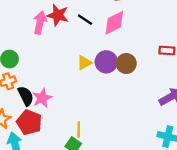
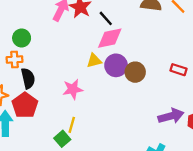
pink diamond: (114, 23) -> (110, 38), moved
pink star: (42, 98) -> (73, 89), moved

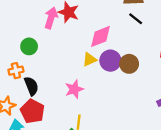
black line: (106, 18) -> (136, 19), moved
green circle: (22, 38) -> (29, 46), moved

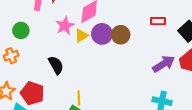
black semicircle: (31, 86) -> (56, 65), moved
pink star: (74, 89) -> (65, 26), moved

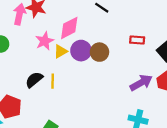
black semicircle: (56, 65) -> (34, 80), turned -102
yellow line: (79, 98) -> (53, 81), moved

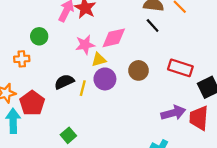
red rectangle: (137, 40) -> (180, 68), size x1.5
purple circle: (81, 51) -> (105, 79), moved

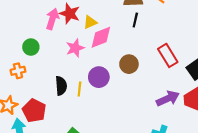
black line: (153, 25) -> (135, 20), turned 64
yellow triangle: (99, 60) -> (90, 22), moved
red rectangle: (180, 68) -> (168, 55), turned 50
black semicircle: (64, 82) -> (61, 86), turned 120

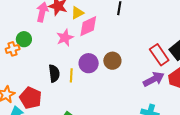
red rectangle: (168, 55) -> (159, 55), moved
brown circle: (129, 64) -> (112, 61), moved
orange cross: (18, 71) -> (13, 49), moved

